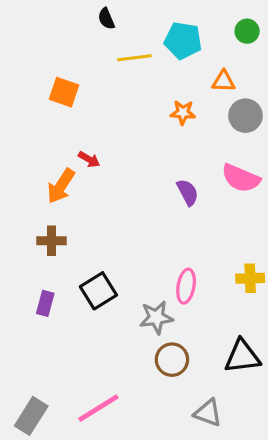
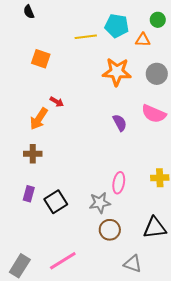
black semicircle: (106, 19) -> (29, 12), moved
orange triangle: (224, 81) -> (143, 40), moved
orange star: (183, 112) -> (117, 72), size x1.8
black square: (98, 291) -> (56, 202), moved

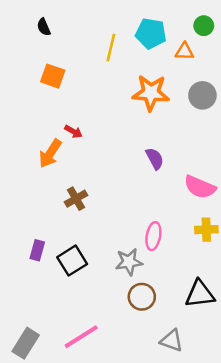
black semicircle: (29, 12) -> (44, 27), moved
yellow line: (86, 37) -> (111, 48), turned -70
pink semicircle: (154, 114) -> (200, 187), moved
brown cross: (33, 154) -> (76, 199), moved, turned -30

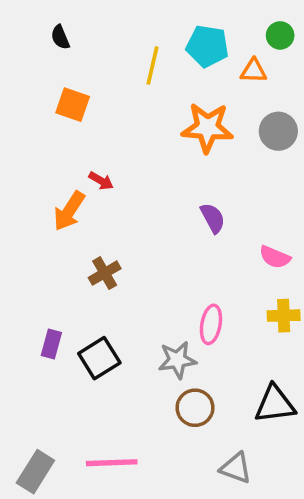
pink semicircle: (200, 187) -> (275, 257), size x0.7
pink line: (81, 337) -> (112, 463), turned 30

